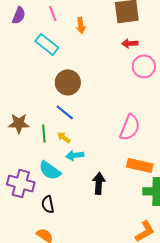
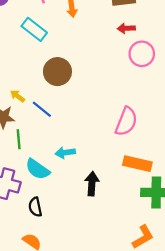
blue line: (65, 112) -> (42, 109), moved
green line: (44, 133) -> (19, 139), moved
yellow arrow: (64, 137) -> (18, 96), moved

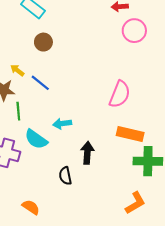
brown circle: (57, 72) -> (43, 42), moved, size x0.7
black semicircle: (35, 207) -> (65, 176), moved

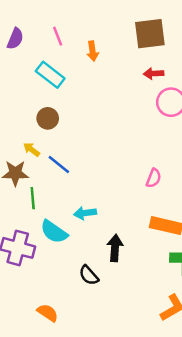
brown circle: (43, 42) -> (48, 118), moved
pink semicircle: (120, 94) -> (154, 178), size x0.6
black semicircle: (65, 176) -> (89, 275), turned -30

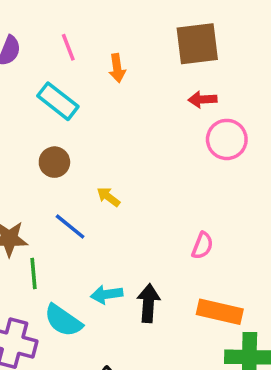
yellow arrow: (31, 150) -> (108, 197), moved
black arrow: (115, 248) -> (148, 303), moved

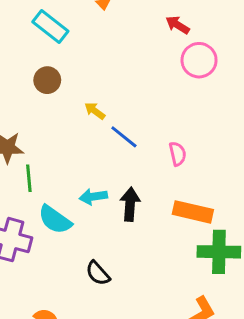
red arrow: (202, 99) -> (178, 25), turned 35
blue line: (70, 227) -> (124, 137), moved
pink semicircle: (202, 246) -> (178, 154), turned -35

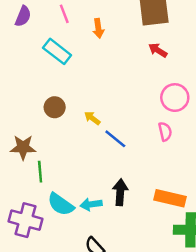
pink circle: (199, 60) -> (175, 98), moved
brown circle: (47, 80) -> (55, 107), moved
pink semicircle: (178, 154) -> (165, 132), moved
cyan arrow: (93, 197) -> (91, 204), moved

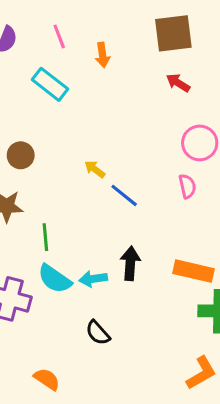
brown circle: (55, 107) -> (21, 155), moved
green line: (40, 172) -> (45, 237), moved

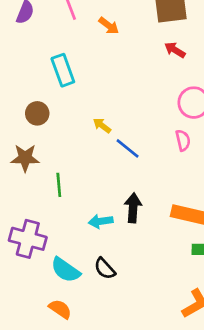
orange arrow: (102, 55) -> (109, 26), turned -45
cyan rectangle: (50, 84) -> (63, 70), moved, turned 32
cyan semicircle: (55, 279) -> (66, 270), moved

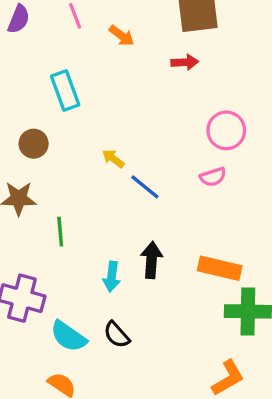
red arrow: (175, 50) -> (185, 62), moved, turned 145
pink semicircle: (183, 140) -> (213, 177), turned 85
cyan arrow: (101, 221) -> (112, 277), turned -75

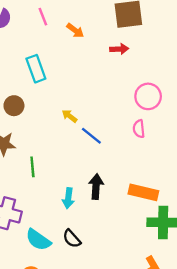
pink semicircle: (213, 177) -> (139, 129), turned 102

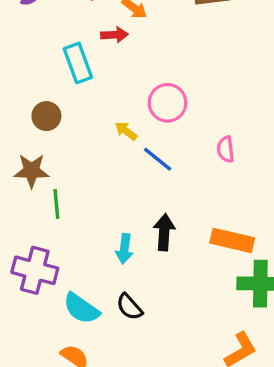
red arrow: (119, 49) -> (114, 35), moved
pink circle: (148, 96) -> (168, 103), moved
green line: (32, 167) -> (56, 204), moved

